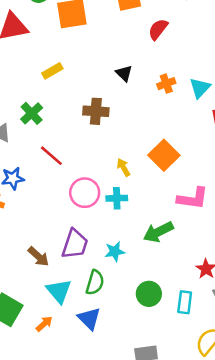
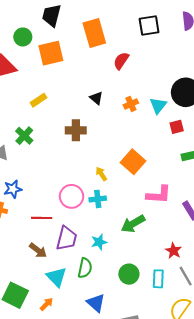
red line: (51, 156) -> (42, 218), moved, turned -36
blue triangle: (89, 319) -> (96, 303), moved

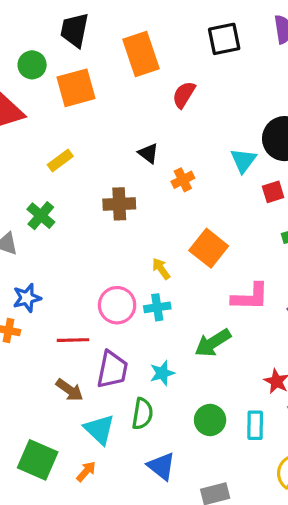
orange cross: (131, 104) -> (183, 180), moved

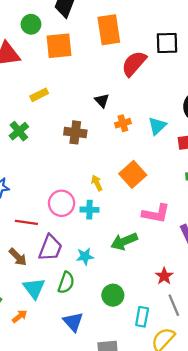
black square: (224, 39) -> (167, 43), moved
red semicircle: (184, 95) -> (134, 64), size x1.4
cyan triangle: (243, 161) -> (157, 126), moved
cyan rectangle: (255, 425) -> (142, 317), moved

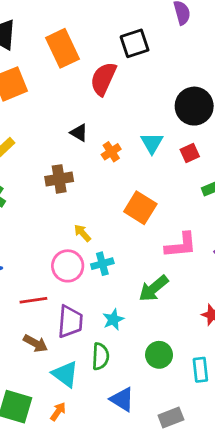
yellow arrow: (97, 183) -> (82, 233), moved

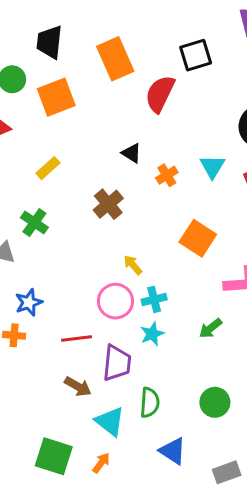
brown cross: (59, 179) -> (108, 204), turned -32
green arrow: (154, 288) -> (210, 328), size x0.7
cyan star: (113, 320) -> (152, 334), moved

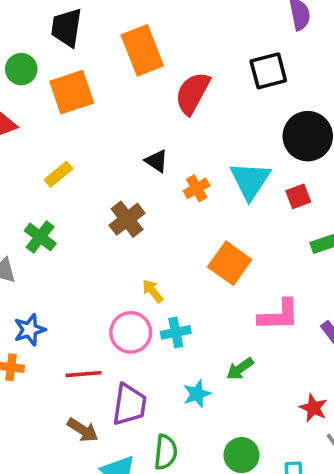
black square: (196, 55) -> (268, 71), moved
cyan triangle: (212, 167) -> (250, 180), size x1.4
cyan star: (152, 334) -> (197, 394), moved

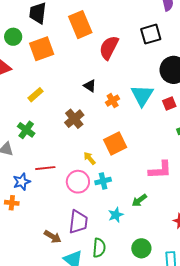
orange square: (230, 263) -> (115, 144), moved, turned 30
red line: (84, 374) -> (45, 168), moved

